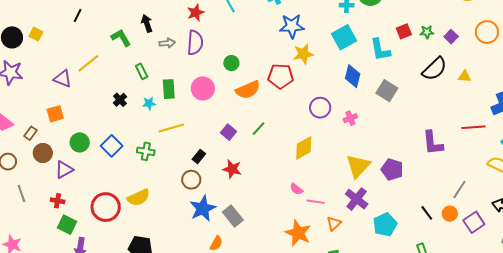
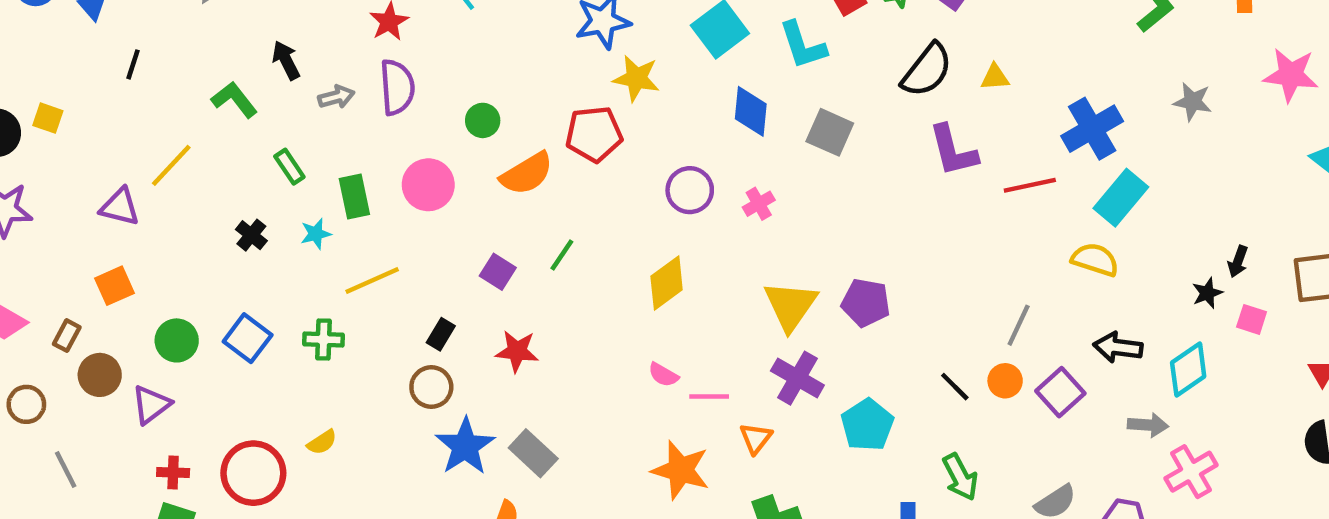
yellow star: (303, 54) -> (636, 78), turned 30
purple L-shape: (433, 143) -> (953, 151), moved
yellow semicircle: (139, 198) -> (322, 442), size x0.6
red cross: (58, 201) -> (173, 472), moved

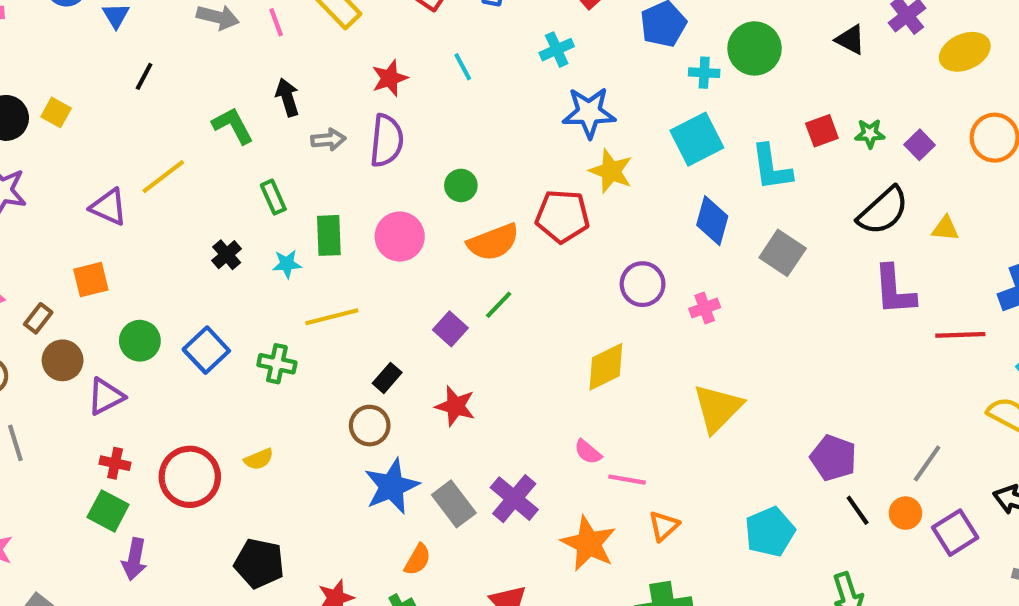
green line: (562, 255) -> (499, 305), moved
purple pentagon: (866, 303) -> (833, 458), moved
purple cross: (797, 378) -> (514, 499), moved

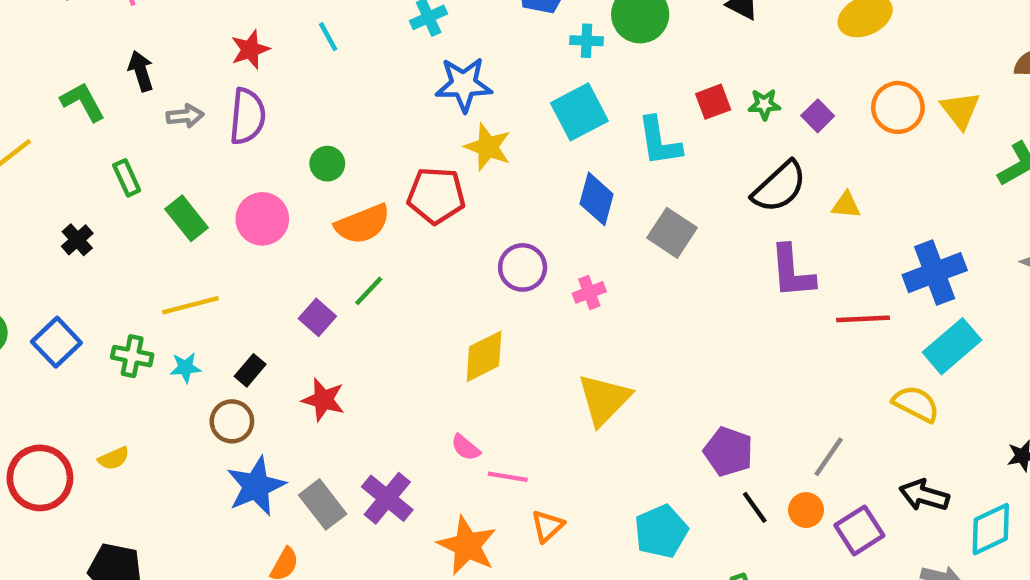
green rectangle: (329, 235) -> (187, 218), turned -36
cyan star: (287, 264) -> (186, 368), moved

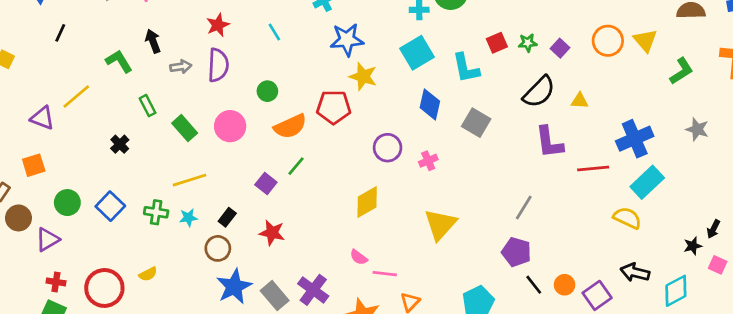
cyan line: (328, 37) -> (274, 32), moved
gray line: (829, 457) -> (524, 208), moved

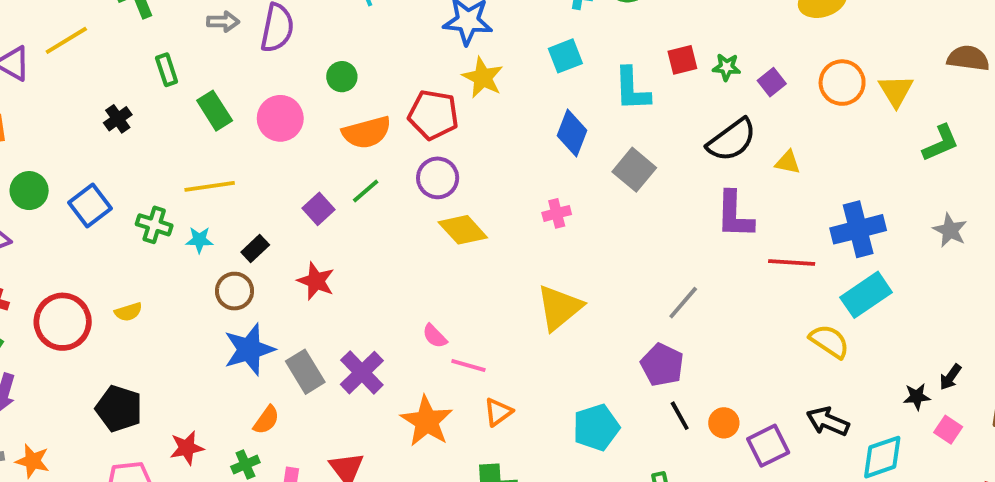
cyan square: (417, 53) -> (565, 56), size x0.7
purple circle: (388, 148) -> (438, 178), moved
yellow diamond: (367, 202) -> (463, 230), moved, turned 68

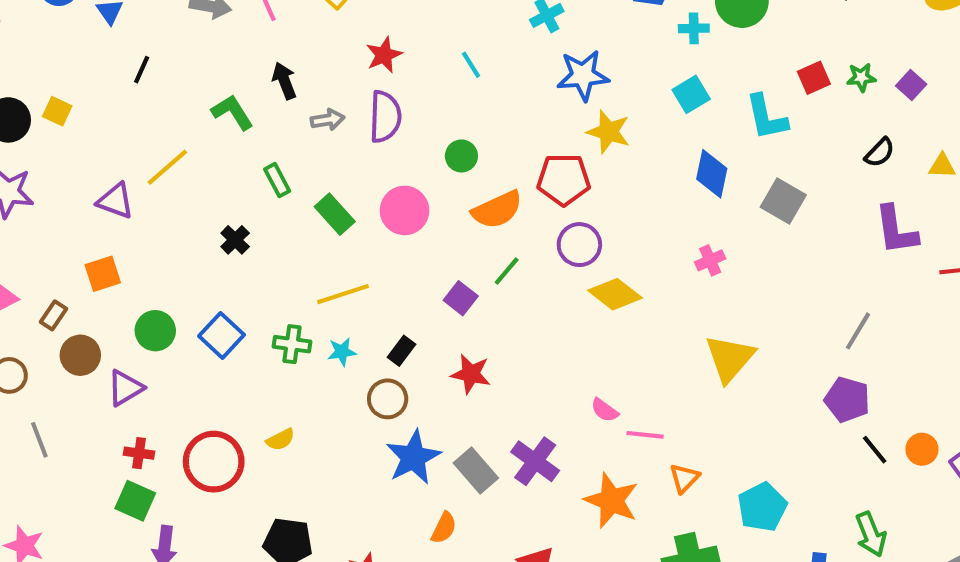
black semicircle: (732, 140) -> (880, 153), size x0.6
cyan pentagon: (596, 427) -> (762, 507), moved

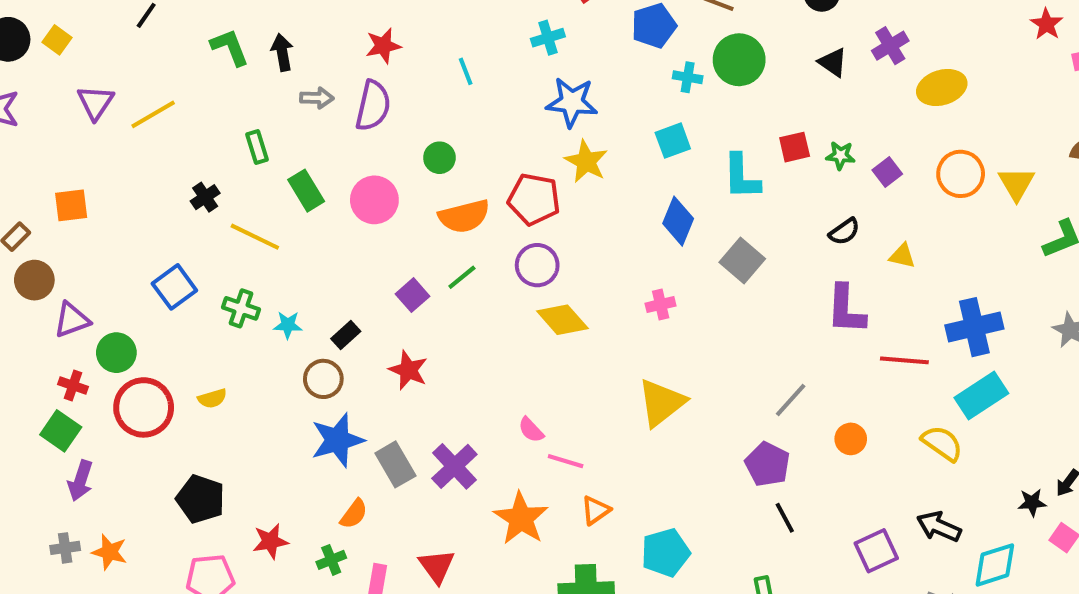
green L-shape: (232, 112) -> (230, 47), moved
purple triangle: (115, 201) -> (95, 102), moved, turned 33
yellow line: (343, 294) -> (255, 237), moved, turned 33
green circle: (155, 331) -> (116, 353), moved
orange circle: (922, 449) -> (851, 439), moved

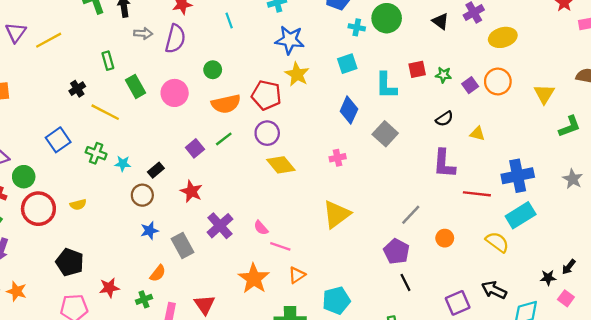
orange circle: (961, 174) -> (498, 81), moved
blue star: (337, 440) -> (149, 231), size x0.6
purple cross: (454, 466) -> (220, 226), moved

